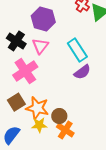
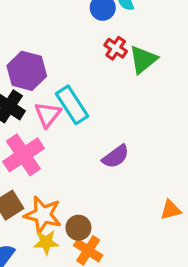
purple hexagon: (43, 19) -> (27, 71), moved
cyan rectangle: (77, 50) -> (72, 105), moved

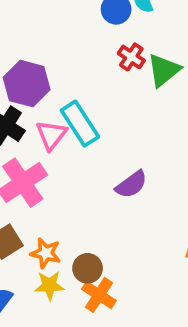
orange star: (43, 215) -> (46, 253), size x0.7

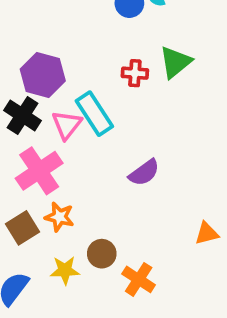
red cross: (131, 57) -> (135, 73), moved, turned -30
orange star: (46, 253) -> (59, 217), moved
orange cross: (99, 295) -> (139, 279), moved

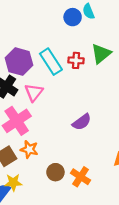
cyan rectangle: (94, 114) -> (51, 62), moved
yellow star: (65, 270) -> (13, 182), moved
orange cross: (139, 279) -> (81, 177), moved

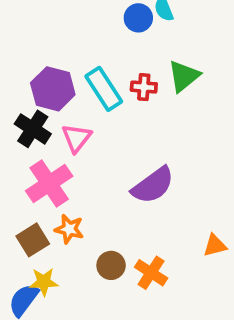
purple semicircle: (82, 122) -> (153, 185), size x1.4

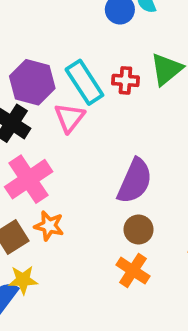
pink triangle: (76, 138) -> (70, 118), moved
purple semicircle: (153, 185) -> (135, 181), turned -30
brown circle: (111, 265) -> (139, 230), moved

